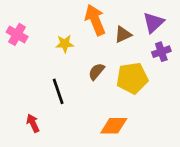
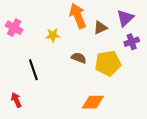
brown semicircle: (96, 72) -> (79, 58), turned 72
black line: (58, 91) -> (33, 70), moved
red arrow: (33, 123) -> (16, 100), moved

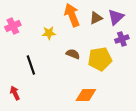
pink cross: (14, 28) -> (13, 26), turned 35
brown triangle: (100, 28) -> (96, 18), moved

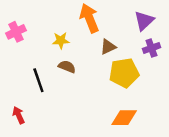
brown triangle: (96, 18) -> (108, 47), moved
brown semicircle: (73, 54) -> (67, 67), moved
orange diamond: (86, 95) -> (124, 118), moved

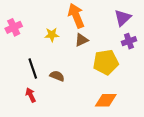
brown triangle: (108, 47) -> (81, 40), moved
brown semicircle: (67, 67) -> (57, 76), moved
red arrow: (19, 115) -> (31, 95), moved

